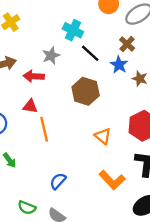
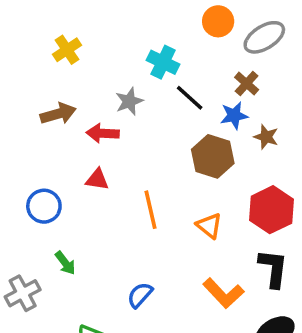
blue star: (119, 65) -> (234, 116), turned 30
brown hexagon: (86, 91) -> (213, 156), moved
orange line: (44, 129) -> (151, 210), moved

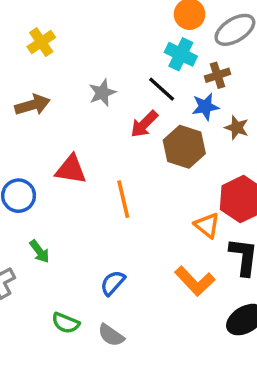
cyan cross: (163, 62) -> (181, 54), moved
brown cross: (247, 84) -> (217, 75), turned 30
red arrow: (103, 133) -> (144, 124), moved, turned -48
red triangle: (97, 179) -> (71, 169), size x1.4
orange triangle: (209, 226) -> (207, 225), moved

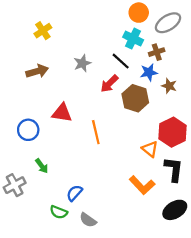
blue semicircle: (113, 283) -> (74, 193), moved

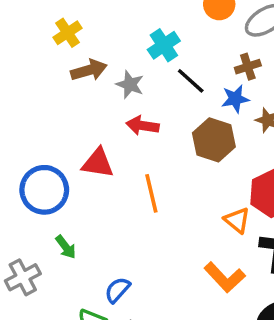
cyan cross: (133, 39) -> (164, 45), moved, turned 30
gray star: (82, 63) -> (130, 84), turned -30
brown arrow: (37, 71) -> (89, 70), moved
red arrow: (109, 84) -> (142, 126), moved, turned 54
blue circle: (28, 130) -> (44, 190), size x1.4

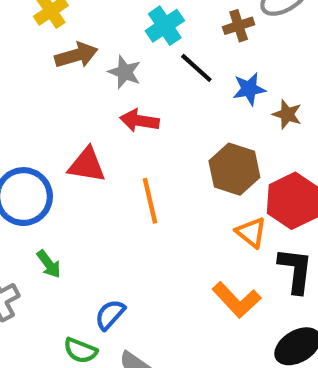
brown cross: (248, 67) -> (239, 26), moved
brown hexagon: (214, 140) -> (234, 169), moved

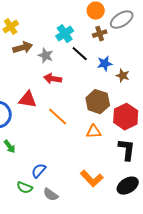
orange line: (150, 201) -> (58, 117), turned -35
orange triangle: (251, 232) -> (94, 132), moved, turned -42
orange L-shape: (236, 300) -> (92, 179), moved

